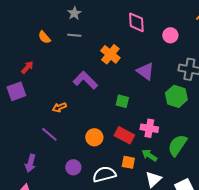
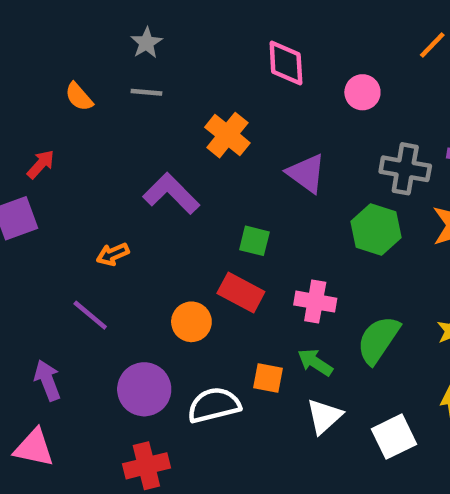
red rectangle: (124, 135) -> (241, 293), moved
purple arrow: (30, 163) -> (47, 380), turned 144
purple circle: (73, 167) -> (144, 389), size x1.5

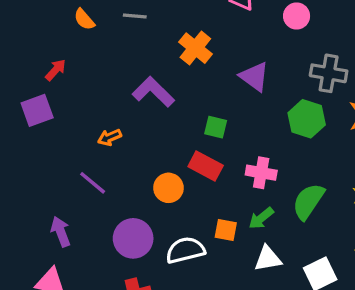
green arrow: (315, 362) -> (261, 218), turned -72
white triangle: (324, 416) -> (268, 259), turned 32

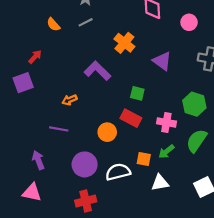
gray line: (135, 16) -> (86, 22), turned -32
green hexagon: (307, 119) -> (194, 104), moved
purple line: (93, 183) -> (59, 129), turned -30
white triangle: (268, 259) -> (160, 183), moved

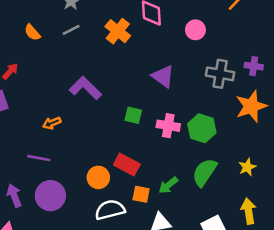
orange cross: (124, 43) -> (118, 31), moved
red rectangle: (131, 118) -> (127, 164), moved
pink cross: (166, 122) -> (168, 126), moved
orange circle: (107, 132) -> (98, 177), moved
purple circle: (85, 164) -> (50, 196), moved

